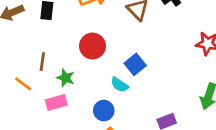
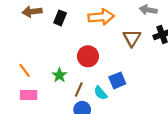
brown line: (42, 62) -> (79, 90), moved
pink rectangle: (56, 103) -> (29, 95), moved

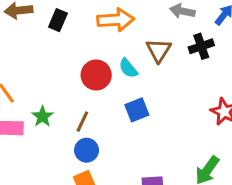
green star: (59, 75) -> (42, 116), moved
cyan semicircle: (101, 93) -> (128, 68), moved

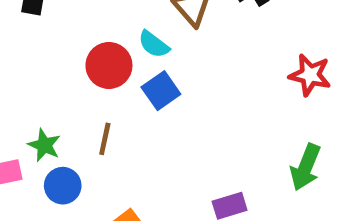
blue square: (137, 110) -> (161, 91), moved
blue circle: (87, 150) -> (63, 186), moved

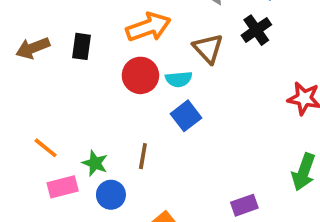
cyan semicircle: (154, 44) -> (179, 79), turned -40
red circle: (109, 65) -> (140, 75), moved

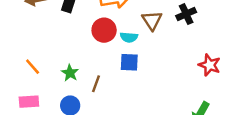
blue square: (186, 116) -> (129, 62), turned 30
green star: (95, 163) -> (70, 73), moved
pink rectangle: (63, 187) -> (29, 102), moved

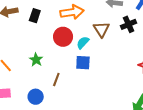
cyan semicircle: (129, 37) -> (83, 43), turned 128
green star: (70, 73) -> (36, 60), moved

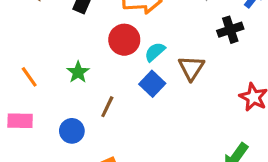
brown triangle: (101, 29) -> (191, 68), moved
blue square: (83, 63) -> (152, 84), turned 35

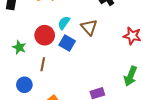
red circle: (124, 40) -> (45, 35), moved

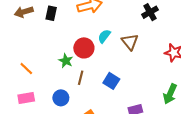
blue square: (67, 43) -> (111, 81), moved
green star: (19, 47) -> (66, 61), moved

